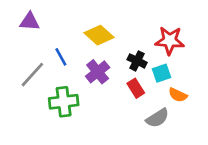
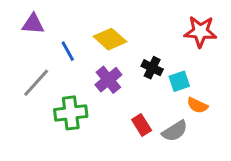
red star: (170, 41) -> (200, 31), moved
blue line: (61, 57) -> (68, 51), moved
red rectangle: (136, 88) -> (142, 125), moved

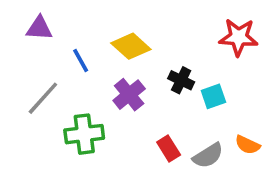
orange semicircle: (197, 105) -> (248, 145), moved

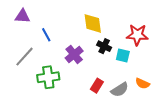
red star: (239, 37) -> (137, 35), moved
yellow diamond: (131, 46) -> (93, 23), moved, turned 40
cyan square: (213, 96) -> (123, 56), turned 32
red rectangle: (169, 148) -> (97, 86), turned 64

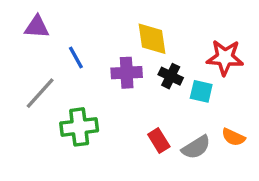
purple cross: (74, 54) -> (127, 73), moved, turned 36
red rectangle: (97, 86) -> (159, 140), turned -64

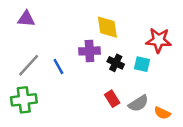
blue line: (76, 57) -> (58, 66), moved
black cross: (171, 76) -> (116, 63), moved
green cross: (79, 127) -> (24, 100), moved
orange semicircle: (233, 137) -> (162, 113), moved

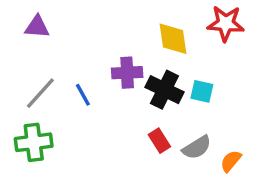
yellow diamond: (107, 27) -> (173, 39), moved
red star: (159, 40) -> (226, 23), moved
black cross: (116, 63) -> (164, 90), size x1.5
orange semicircle: (162, 113) -> (231, 161), turned 105

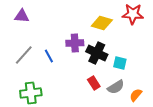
yellow diamond: (173, 39) -> (102, 23), turned -65
cyan square: (202, 91) -> (120, 63), moved
green cross: (34, 142) -> (31, 93), moved

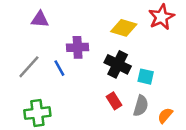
red star: (133, 14) -> (161, 17), turned -30
purple triangle: (22, 16) -> (40, 19), moved
purple cross: (75, 43) -> (78, 47), moved
gray semicircle: (116, 87) -> (141, 106), turned -42

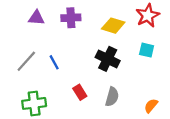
purple cross: (78, 47) -> (71, 18), moved
cyan square: (146, 77) -> (147, 50), moved
red rectangle: (114, 101) -> (80, 92), moved
gray semicircle: (141, 106) -> (112, 97), moved

